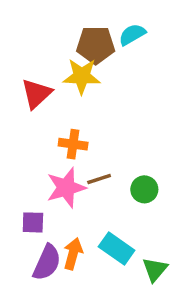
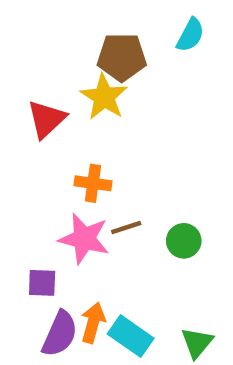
cyan semicircle: (132, 34) -> (190, 35), moved, turned 148
yellow star: (82, 76) -> (104, 97), turned 30
pink star: (66, 188) -> (84, 239), turned 30
cyan rectangle: (117, 249) -> (131, 336), moved

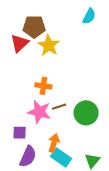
brown pentagon: (122, 57) -> (34, 27), moved
red triangle: (46, 119) -> (20, 43), moved
green circle: (184, 241) -> (86, 113), size x1.5
orange arrow: (93, 323) -> (54, 143), moved

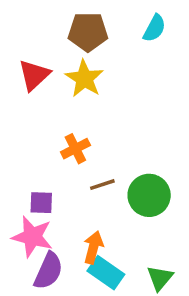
brown pentagon: (34, 27) -> (88, 32), moved
orange cross: (43, 86) -> (75, 149), turned -35
pink star: (39, 112) -> (32, 237), moved
purple square: (20, 133) -> (41, 203), moved

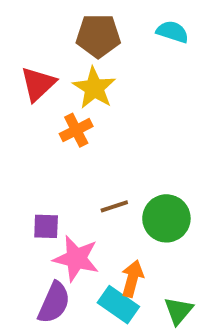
cyan semicircle: (154, 28) -> (172, 32), turned -100
orange cross: (75, 149) -> (76, 130), moved
pink star: (32, 237) -> (76, 259), moved
orange arrow: (93, 247) -> (132, 279), moved

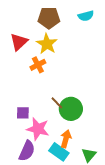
cyan semicircle: (172, 32) -> (86, 16), turned 147
brown line: (114, 206) -> (57, 103), turned 64
green circle: (166, 218) -> (71, 109), moved

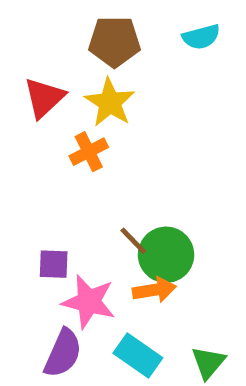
orange arrow: (66, 139) -> (154, 290), moved, turned 66

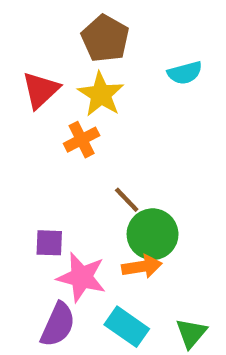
cyan semicircle: (201, 37) -> (185, 73), moved
brown pentagon: (114, 42) -> (105, 38), turned 30
brown line: (133, 241) -> (127, 200), moved

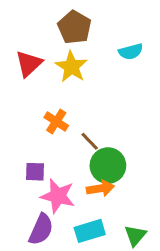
orange cross: (82, 140) -> (56, 121), moved, turned -30
cyan rectangle: (127, 327) -> (90, 231), turned -52

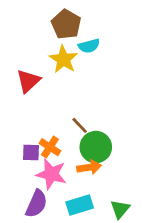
cyan semicircle: (131, 52) -> (89, 46), moved
red triangle: (29, 64) -> (28, 81), moved
orange cross: (56, 121) -> (50, 147), moved

